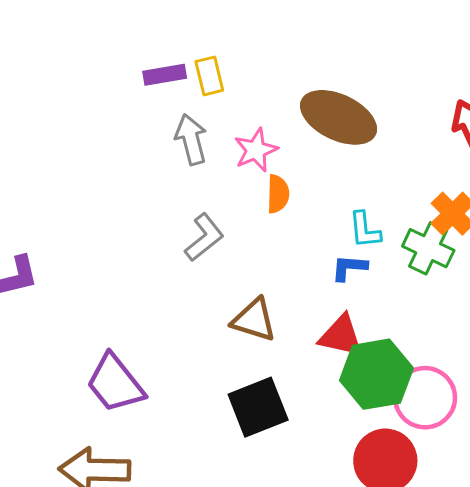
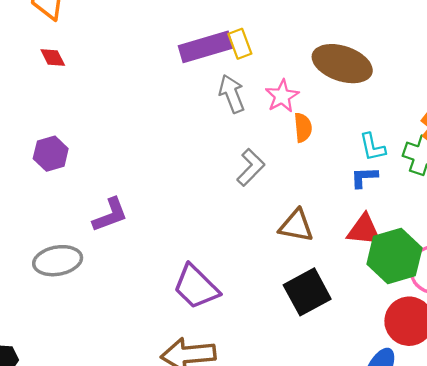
purple rectangle: (165, 75) -> (206, 47), size x1.6

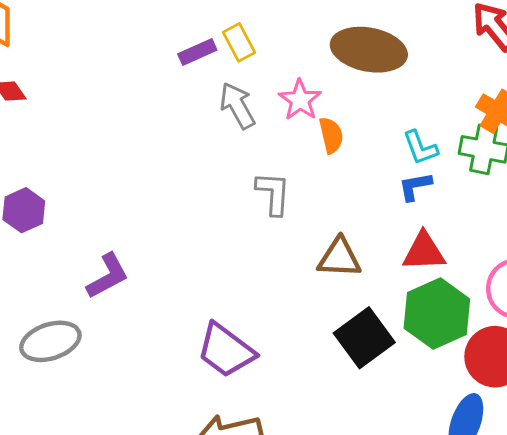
purple rectangle: (206, 47) -> (197, 52), size x0.6
gray L-shape: (251, 167) -> (273, 193), turned -33
green hexagon: (394, 256) -> (437, 314), moved

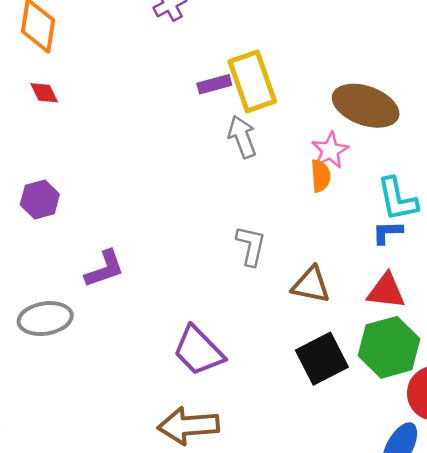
yellow rectangle: (239, 42) -> (252, 81), size x1.8
pink star: (300, 100) -> (330, 150), moved
cyan L-shape: (420, 148) -> (397, 199), size x1.4
gray L-shape: (273, 193) -> (251, 246), moved

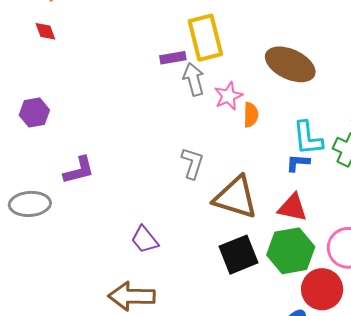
purple rectangle: (214, 84) -> (173, 58), moved
pink star: (330, 150) -> (228, 96), moved
brown triangle: (311, 285) -> (236, 197), size x1.5
purple trapezoid: (198, 351) -> (145, 240), size x0.7

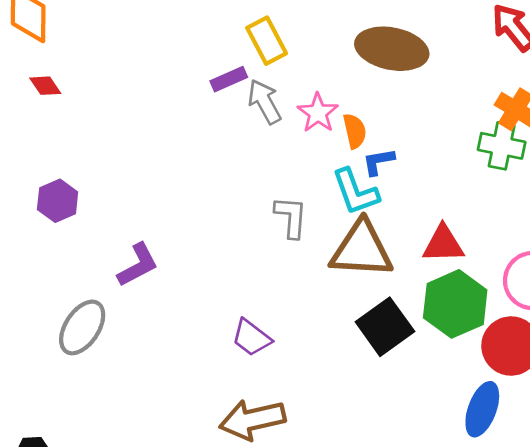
yellow rectangle: (205, 38) -> (267, 41), size x0.7
cyan L-shape: (308, 138) -> (355, 192), moved
blue L-shape: (298, 163) -> (378, 162), moved
gray ellipse: (30, 204) -> (82, 327), turned -39

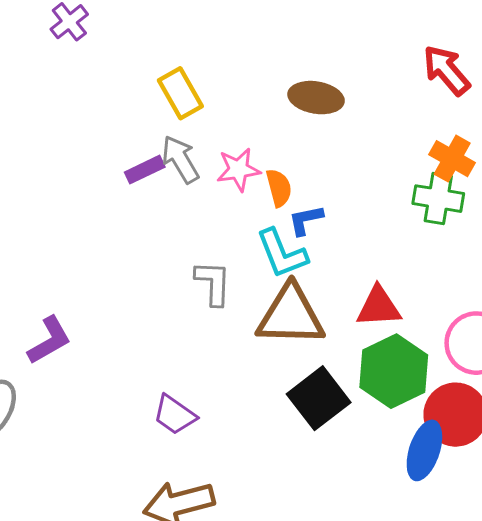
brown ellipse: (392, 49) -> (316, 98), size x0.7
purple rectangle: (229, 79) -> (145, 170), moved
pink star: (318, 113) -> (238, 170), turned 30
blue ellipse: (482, 409) -> (424, 450), moved

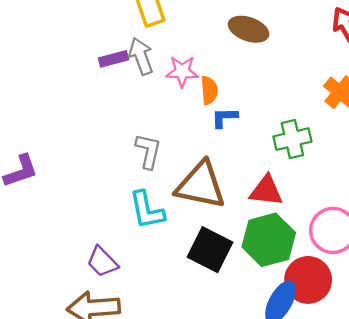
green cross: (438, 199) -> (292, 139), moved, turned -33
cyan L-shape: (282, 254) -> (147, 210), moved
black square: (319, 398) -> (210, 250), turned -36
purple trapezoid: (175, 415) -> (102, 262), moved

